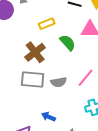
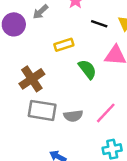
brown cross: (35, 52) -> (32, 79), moved

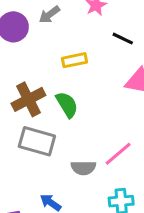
green semicircle: (87, 69) -> (67, 105), moved
gray semicircle: (73, 116) -> (83, 168), moved

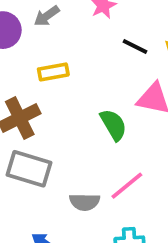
yellow rectangle: (74, 60) -> (53, 72), moved
green semicircle: (67, 105) -> (113, 125), moved

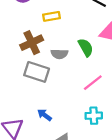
gray semicircle: (85, 202) -> (59, 54), moved

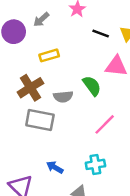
cyan cross: (94, 116) -> (95, 164), moved

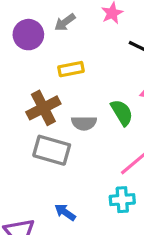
cyan cross: (95, 164) -> (122, 200), moved

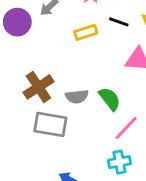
yellow rectangle: (71, 69) -> (86, 32), moved
green semicircle: (122, 113) -> (110, 99), moved

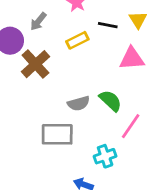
brown cross: (38, 87) -> (35, 64), moved
cyan cross: (119, 162) -> (105, 156), moved

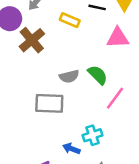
yellow rectangle: (77, 40) -> (70, 20), turned 48
cyan cross: (105, 156) -> (92, 135), moved

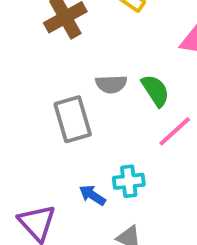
gray rectangle: (49, 103) -> (73, 119), turned 60

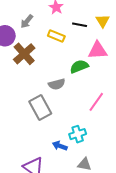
green semicircle: (155, 91) -> (79, 66), moved, turned -66

